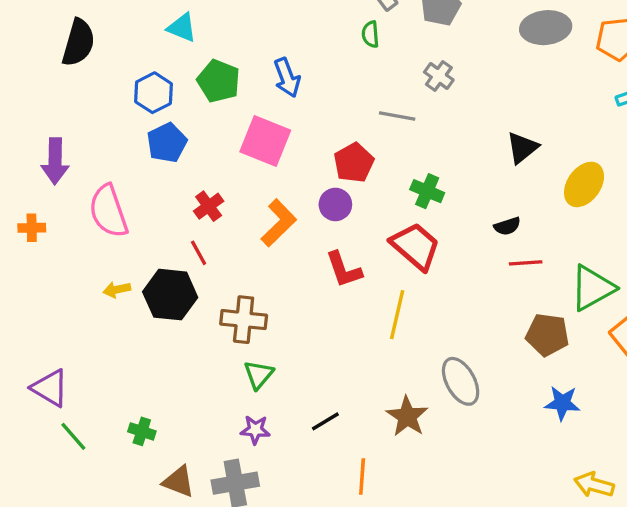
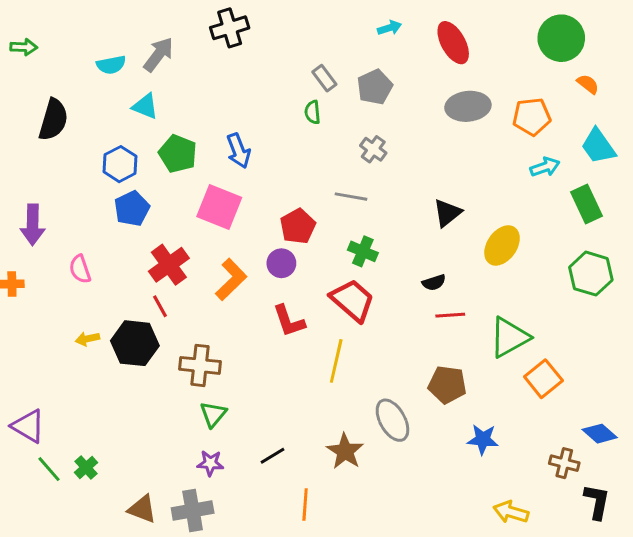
gray line: (397, 116) -> (351, 197), moved
red cross: (209, 206) -> (169, 265), size x1.5
pink semicircle: (108, 211) -> (80, 269), size x0.6
brown pentagon: (547, 335) -> (447, 385), moved
green cross: (142, 431) -> (86, 468), moved, turned 30

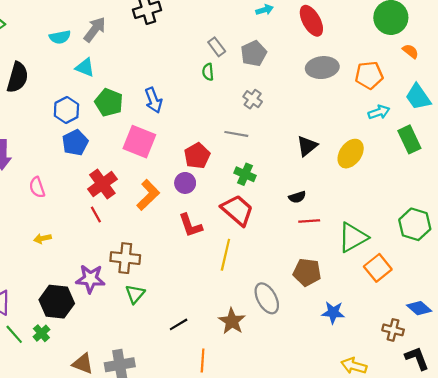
yellow ellipse: (502, 245) -> (351, 154), moved
green hexagon: (591, 274) -> (415, 224), moved
black hexagon: (135, 343) -> (57, 302), moved
purple star: (210, 463) -> (90, 279), moved, size x1.5
black L-shape: (597, 502) -> (417, 358), turned -32

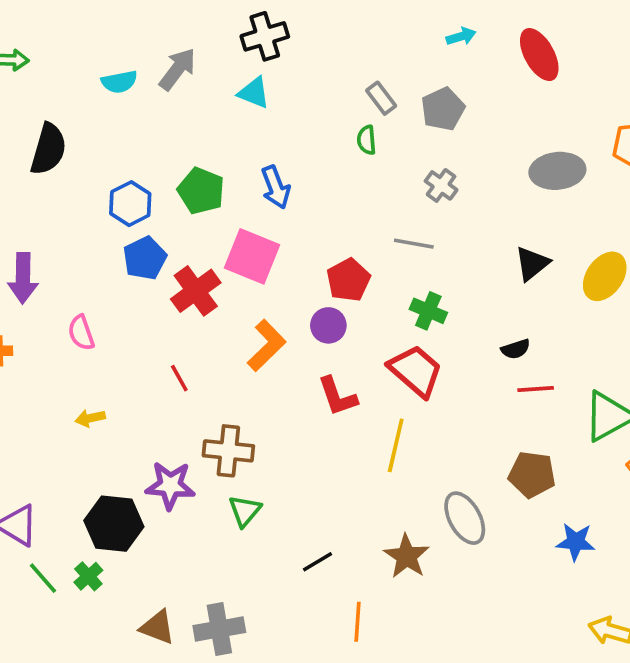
cyan triangle: (85, 68) -> (254, 93), moved
gray ellipse: (322, 68) -> (557, 171), moved
red cross: (102, 184) -> (196, 291), moved

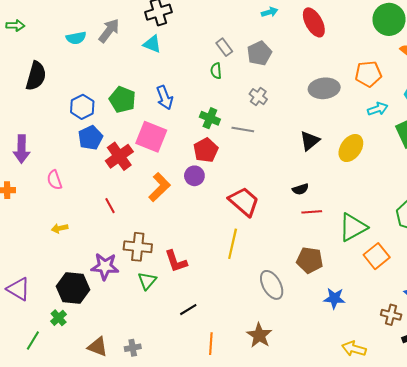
green cross: (428, 311) -> (210, 118), moved
red L-shape: (337, 396) -> (176, 261), moved
brown star: (407, 556) -> (259, 335), moved
green line: (43, 578) -> (33, 340), moved, turned 72
gray cross: (219, 629) -> (133, 348), size x0.6

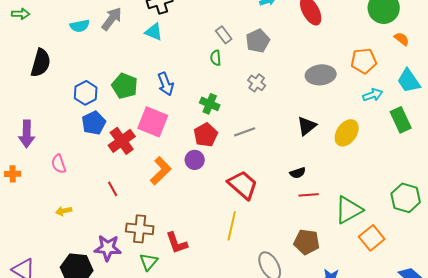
gray line: (243, 129) -> (245, 132), moved, turned -30

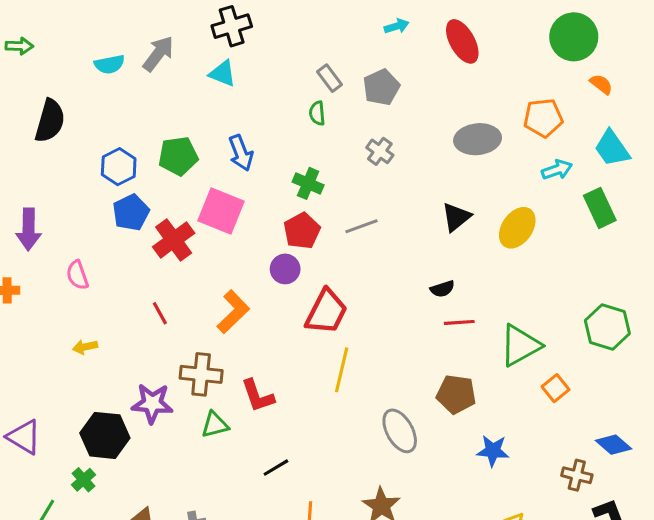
green pentagon: (125, 86) -> (178, 156), turned -30
orange L-shape: (161, 171) -> (233, 312), moved
red trapezoid: (243, 185) -> (326, 312), moved, turned 76
orange square: (372, 238) -> (555, 388), size x0.7
green triangle: (149, 262) -> (215, 425), turned 36

